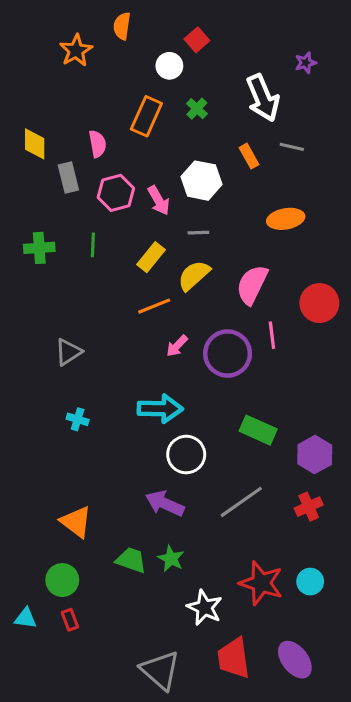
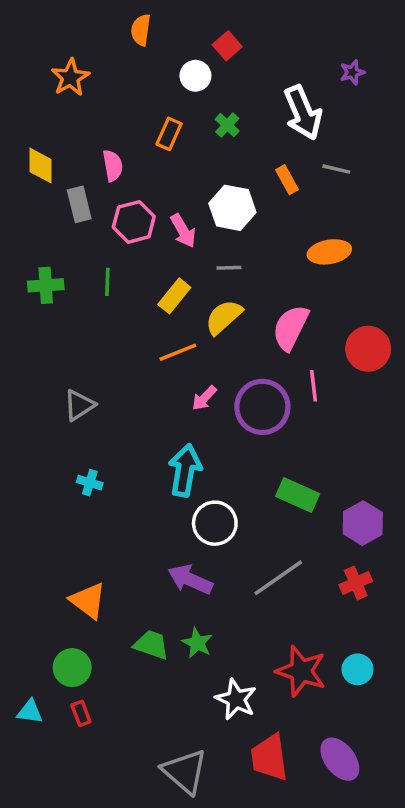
orange star: (76, 50) -> (70, 78), moved
orange rectangle: (146, 116) -> (169, 134), size x0.7
cyan arrow: (160, 409) -> (185, 470), turned -81

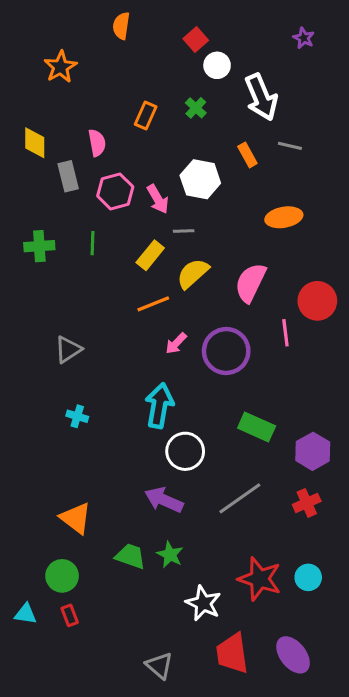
purple star: (352, 72) -> (304, 38), moved, turned -30
white circle: (195, 76) -> (217, 65), moved
gray line: (229, 268) -> (184, 231), moved
pink line: (313, 386) -> (285, 333), moved
gray triangle: (185, 771) -> (159, 666), size x0.7

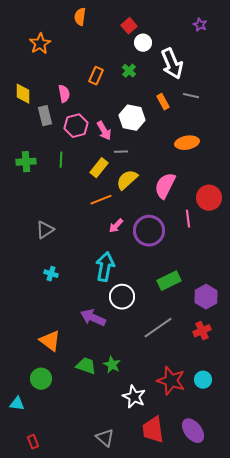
green rectangle: (257, 427) -> (169, 281), turned -50
purple arrow: (164, 500) -> (93, 318), moved
red rectangle: (70, 615) -> (33, 442), moved

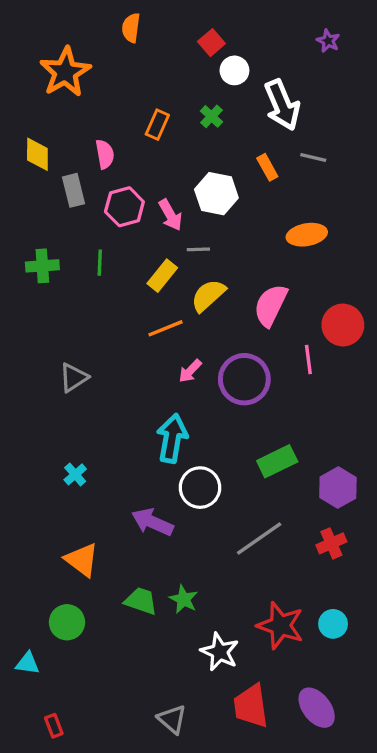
orange star: (40, 44) -> (65, 72), size x1.4
cyan cross: (51, 274) -> (75, 474), moved, turned 32

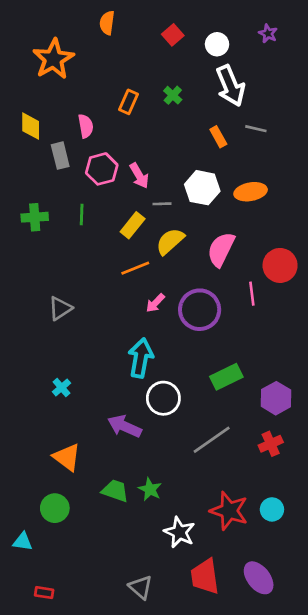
white circle: (234, 70) -> (217, 44), moved
white hexagon: (216, 194) -> (202, 188), moved
red rectangle: (54, 726) -> (44, 593), turned -60

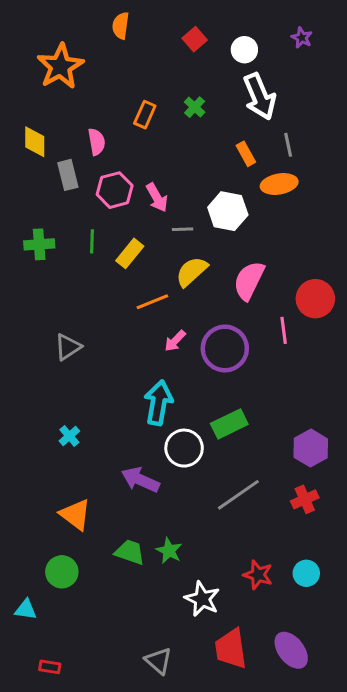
gray line: (256, 129) -> (288, 145), turned 65
orange ellipse: (251, 192) -> (279, 184), moved
yellow rectangle: (133, 225) -> (130, 253), moved
green rectangle: (226, 377) -> (229, 424), moved
red star: (229, 511) -> (258, 575), size x0.7

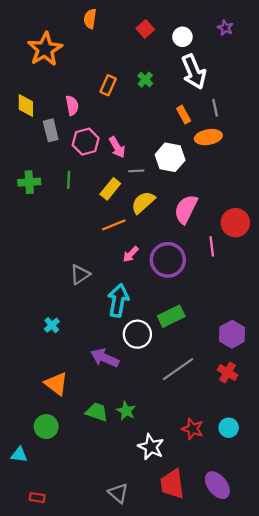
yellow rectangle: (130, 253) -> (110, 189), moved
gray triangle: (68, 347) -> (80, 274), moved
red cross: (305, 499) -> (228, 372), turned -36

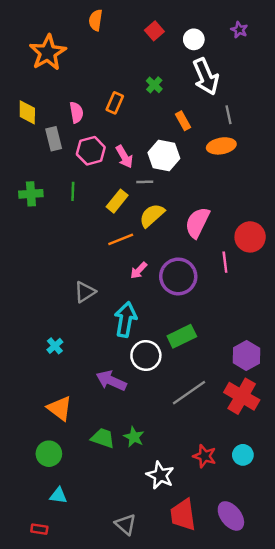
orange rectangle: (108, 85) -> (115, 103), moved
orange rectangle: (184, 115) -> (183, 121), moved
white hexagon: (170, 157) -> (164, 156), moved
red cross: (228, 372) -> (242, 396), size x1.6
cyan triangle: (19, 455) -> (58, 496), moved

